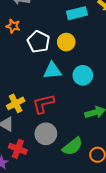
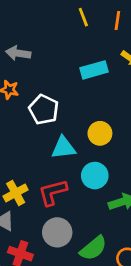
yellow circle: (66, 42) -> (100, 133), moved
cyan circle: (83, 75) -> (95, 176), moved

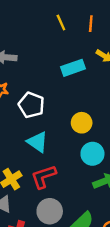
cyan triangle: (63, 148) -> (37, 142), moved, turned 45
cyan circle: (95, 176) -> (92, 154), moved

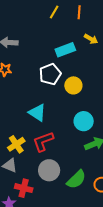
yellow line: (61, 22) -> (54, 12), turned 56
white pentagon: (31, 105) -> (50, 74), moved, turned 30
yellow circle: (82, 123) -> (73, 85), moved

